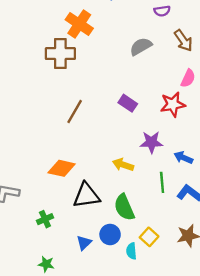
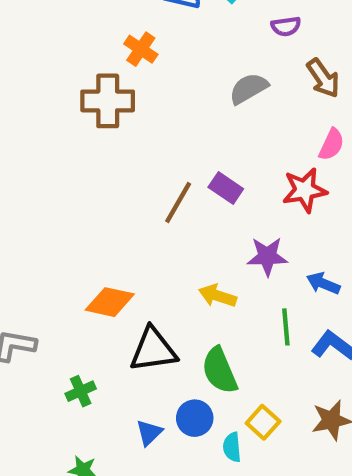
orange cross: (79, 24) -> (141, 49), size x0.7
brown line: (75, 111) -> (178, 203), moved

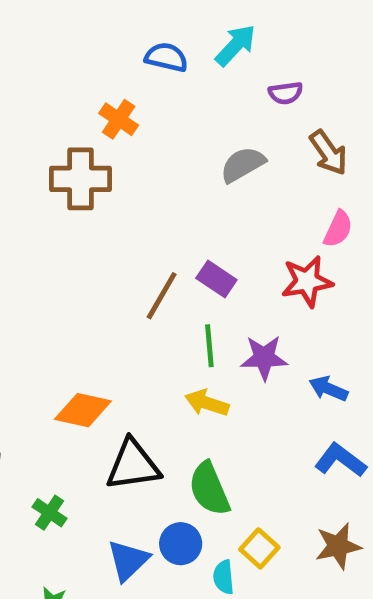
green line: (286, 327) -> (209, 346), moved
green cross: (81, 391) -> (50, 513), turned -32
blue triangle: (149, 433) -> (128, 560), size x1.4

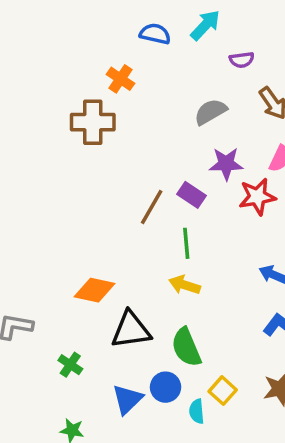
purple star: (264, 358) -> (226, 164), moved

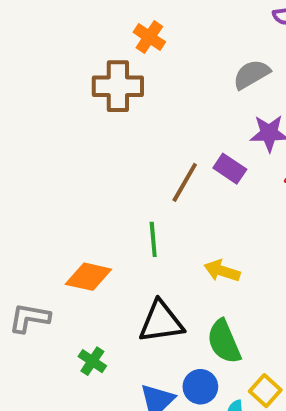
green line: (186, 243) -> (153, 239), moved
orange diamond: (95, 290) -> (88, 277), moved

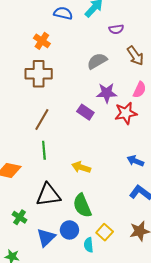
brown cross: (118, 86) -> (39, 74), moved
brown line: (185, 182) -> (42, 119), moved
green cross: (92, 361) -> (20, 217), moved

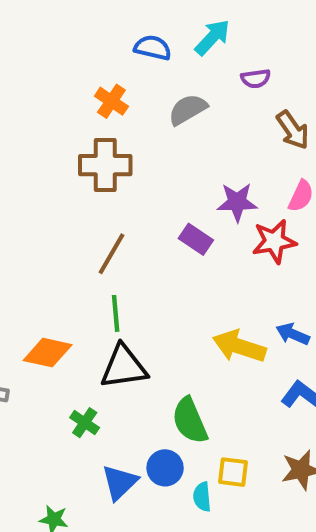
gray semicircle: (97, 61) -> (188, 109), moved
yellow arrow: (81, 167) -> (239, 346), moved, size x1.4
black triangle: (48, 195) -> (124, 367), moved
green cross: (20, 217) -> (85, 423), moved
yellow square: (105, 232) -> (233, 472), turned -35

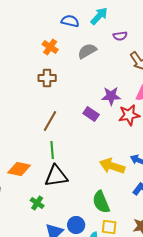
brown cross: (105, 165) -> (47, 78), size x0.7
green semicircle: (190, 421) -> (101, 202), moved

